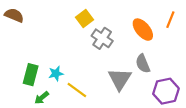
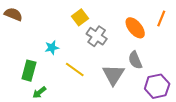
cyan star: (56, 74) -> (52, 48), moved
yellow line: (77, 90) -> (75, 69), moved

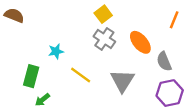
yellow square: (80, 17) -> (103, 14), moved
orange ellipse: (135, 28) -> (140, 42), moved
gray semicircle: (135, 60) -> (164, 61), moved

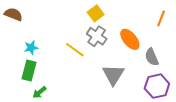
cyan star: (56, 51) -> (31, 48), moved
yellow line: (81, 75) -> (75, 50), moved

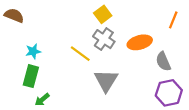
orange ellipse: (130, 39) -> (140, 42), turned -65
gray triangle: (113, 75) -> (106, 81), moved

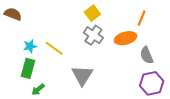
orange line: (173, 20) -> (142, 18), moved
yellow line: (80, 54) -> (54, 48), moved
gray triangle: (106, 81) -> (82, 75), moved

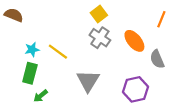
orange line: (142, 18) -> (161, 19), moved
orange ellipse: (125, 38) -> (134, 41), turned 65
purple hexagon: (152, 83) -> (135, 89), moved

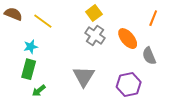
yellow line: (58, 52) -> (43, 21), moved

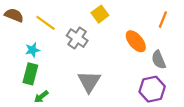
gray cross: (95, 35) -> (77, 38), moved
purple hexagon: (129, 84) -> (152, 89), moved

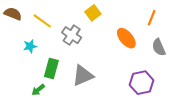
gray semicircle: (159, 60) -> (159, 47), moved
green rectangle: (30, 74) -> (51, 69), moved
gray triangle: (89, 81) -> (83, 76), turned 35

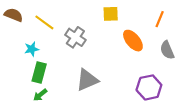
yellow square: (93, 13) -> (111, 14), moved, turned 35
green rectangle: (51, 69) -> (39, 73), moved

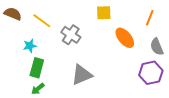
purple hexagon: (149, 87) -> (151, 73), moved

